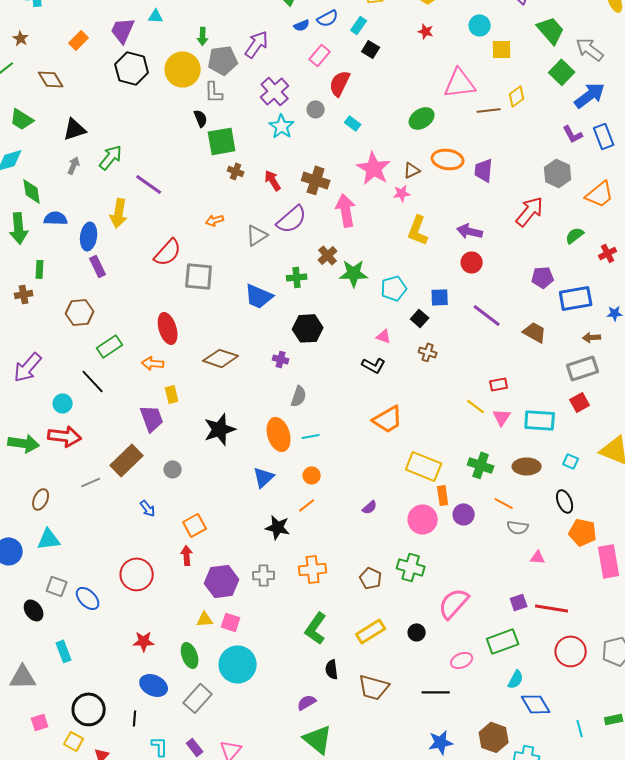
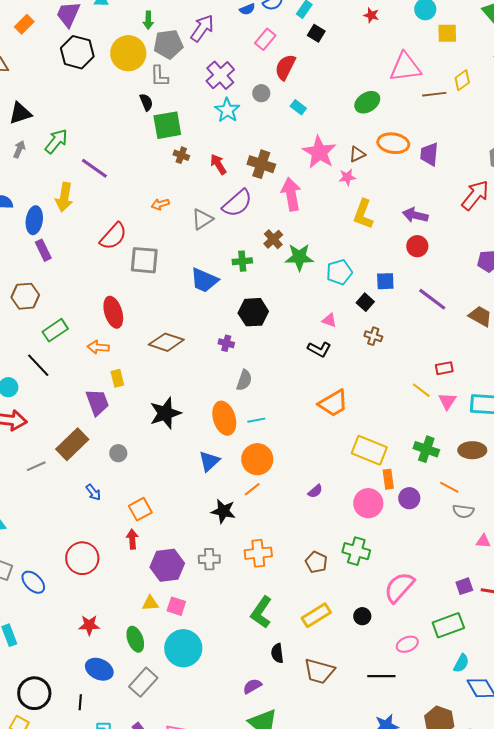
orange circle: (312, 475) -> (257, 459), size x1.8

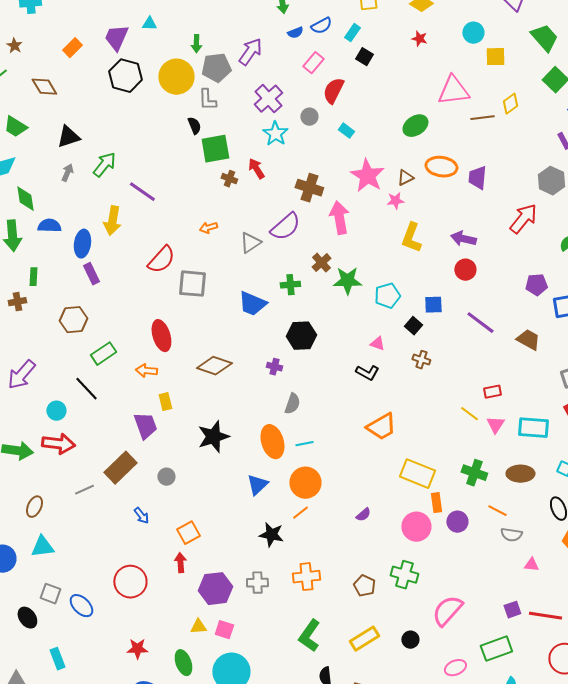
red arrow: (218, 164) -> (256, 169), moved

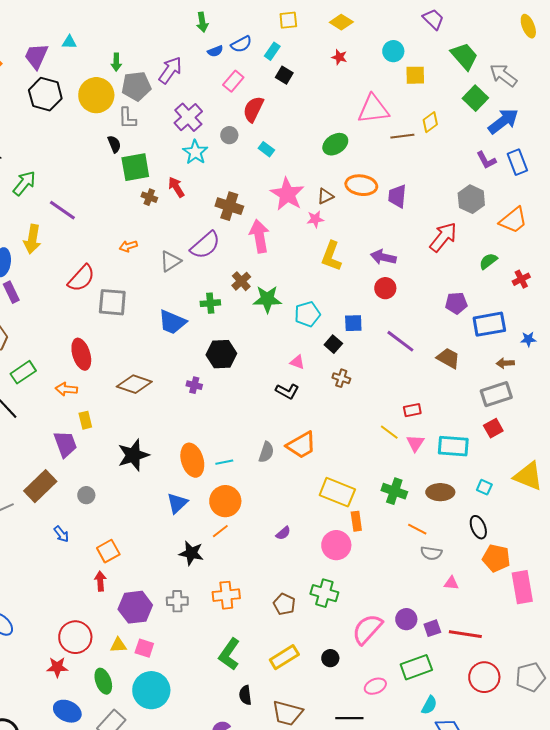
gray semicircle: (292, 404) -> (266, 452), moved
purple circle: (457, 522) -> (406, 619), moved
red circle: (130, 582) -> (75, 637), moved

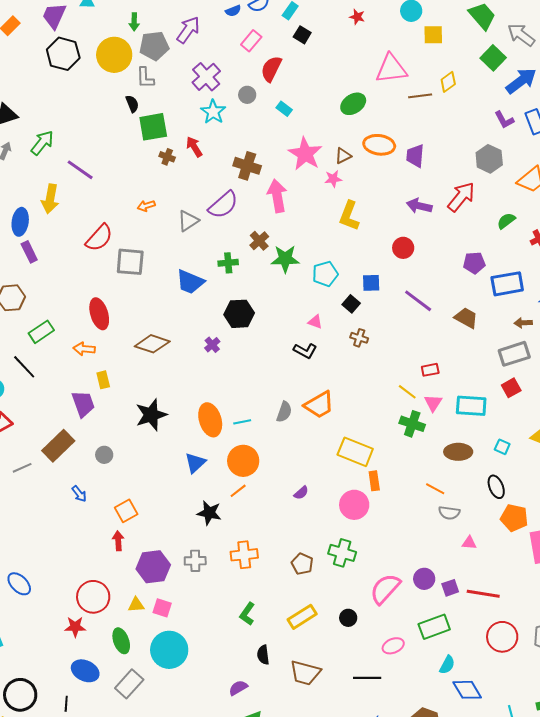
purple arrow: (383, 257) -> (419, 206), moved
purple cross: (194, 385) -> (212, 345), turned 35
green cross: (394, 491) -> (412, 424), moved
green L-shape: (229, 654) -> (247, 614), size x0.7

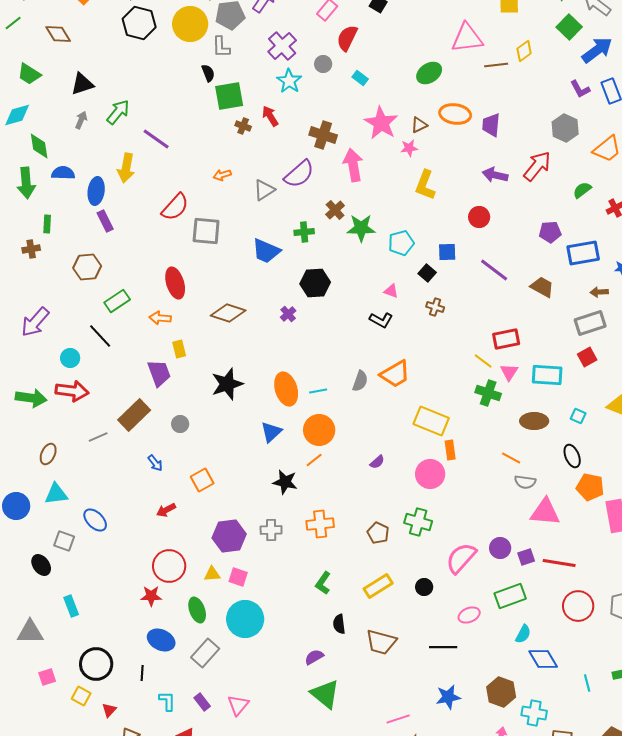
red rectangle: (430, 370) -> (506, 339), size x1.5
red arrow: (118, 541) -> (166, 510), moved, turned -114
pink triangle: (469, 543) -> (545, 512), size x2.0
blue ellipse: (19, 584) -> (95, 520), moved

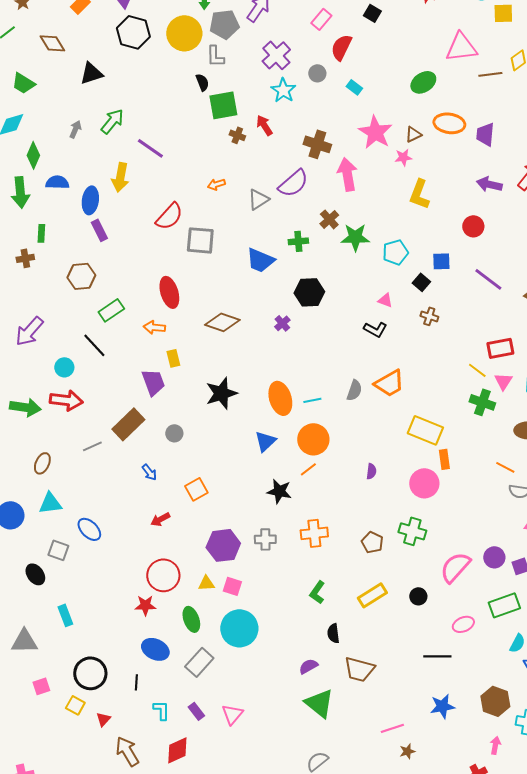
black triangle: (82, 84) -> (91, 73), moved
green diamond: (39, 146) -> (33, 155), turned 32
purple semicircle: (377, 462) -> (371, 471), turned -42
brown trapezoid: (381, 642) -> (359, 669), moved

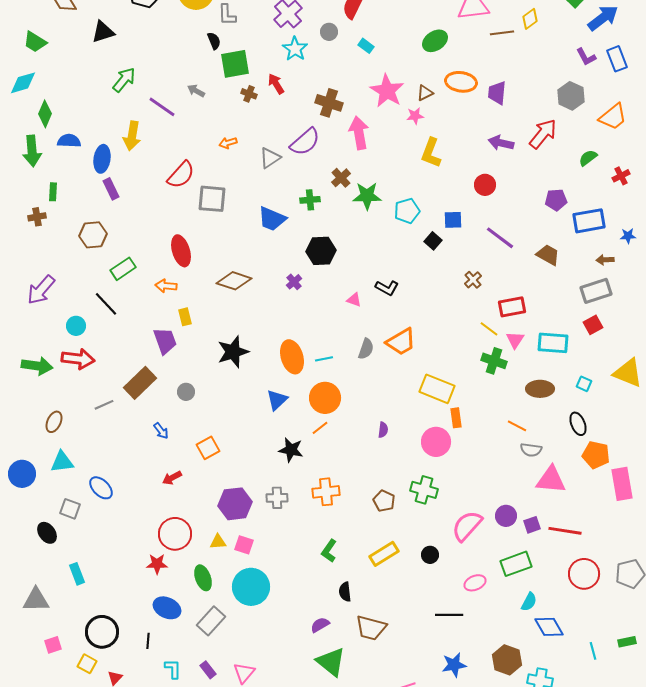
gray arrow: (75, 129) -> (196, 91), moved, turned -84
pink triangle: (385, 300) -> (354, 300), moved
brown cross: (429, 316) -> (473, 280), moved, turned 30

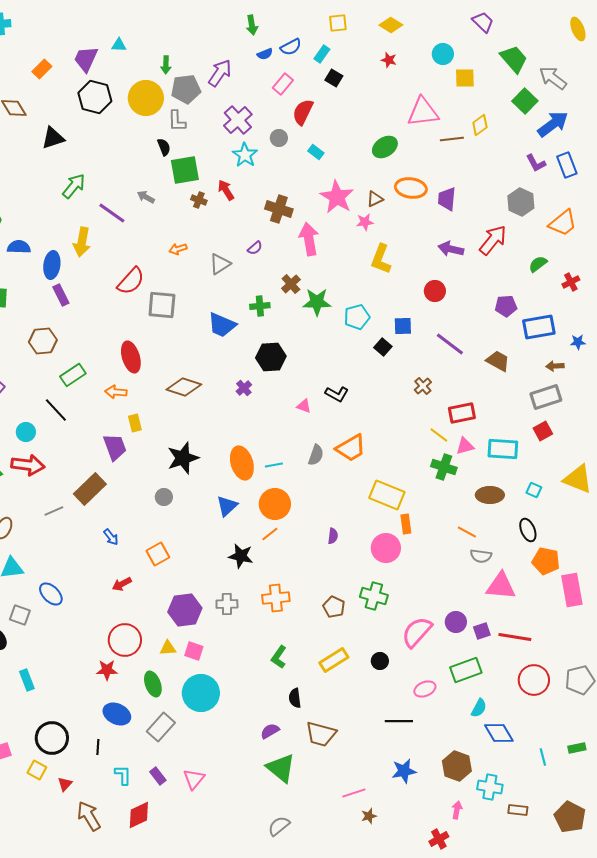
purple semicircle: (305, 142) -> (255, 248), size x0.5
pink triangle: (515, 340) -> (465, 446), turned 42
gray circle: (186, 392) -> (164, 497), moved

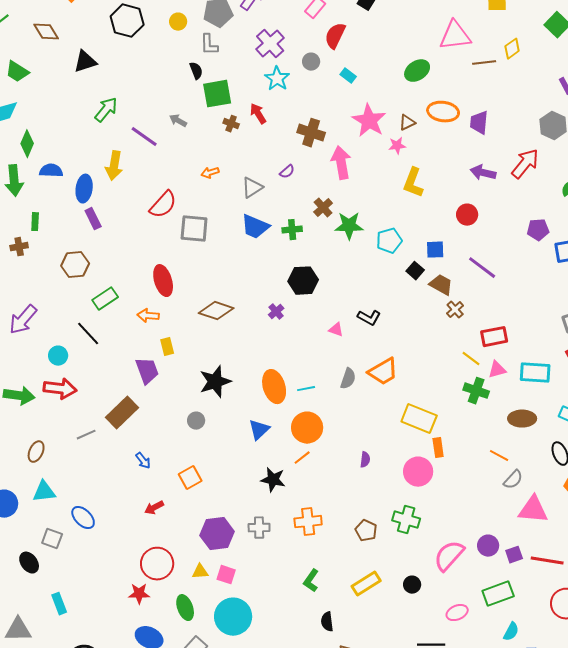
yellow circle: (146, 98) -> (178, 22), size x0.5
blue trapezoid: (222, 325) -> (255, 227), moved
brown trapezoid: (498, 361) -> (441, 285), moved
gray semicircle: (481, 556) -> (513, 480), turned -55

